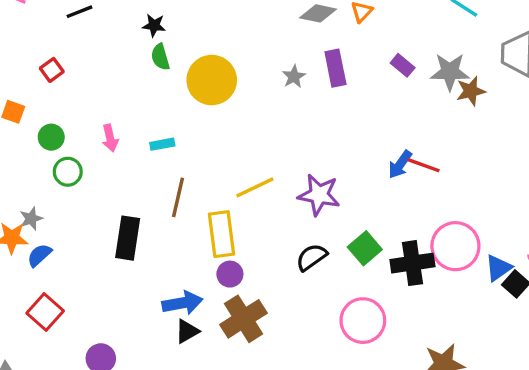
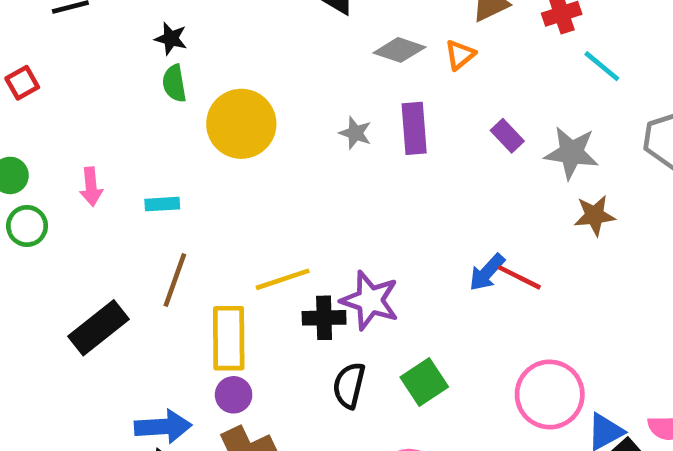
gray star: (294, 77) -> (355, 133), turned -30
brown star: (471, 91) -> (595, 215), moved
black rectangle: (128, 238) -> (98, 328), turned 36
black semicircle: (311, 257) -> (349, 385), turned -48
black cross: (412, 263) -> (324, 318), moved, size x0.7

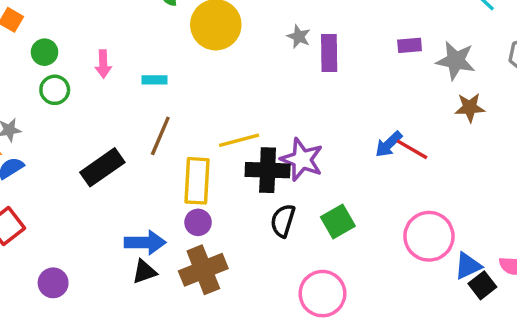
purple rectangle: (414, 128) -> (329, 53), moved
purple rectangle: (507, 136) -> (410, 45), turned -55
black cross: (324, 318) -> (268, 170), size x1.4

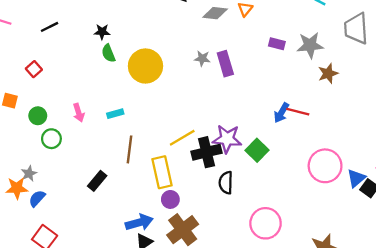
purple rectangle: (410, 45) -> (277, 44), turned 35
black rectangle: (102, 167) -> (97, 181), size x0.7
green square: (338, 222) -> (257, 150), moved

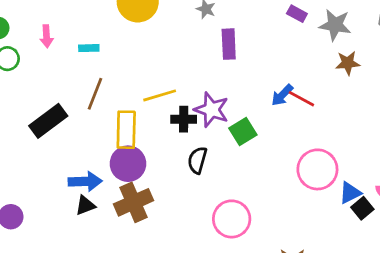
purple rectangle: (225, 64) -> (229, 44), moved
black cross: (206, 152) -> (184, 119), size x0.7
black rectangle: (97, 181) -> (48, 121), size x1.5
purple circle: (170, 199) -> (128, 164), size x1.6

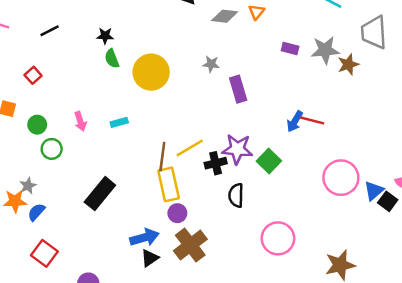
brown star: (348, 63) -> (348, 64), moved
brown line: (95, 94) -> (162, 157), moved
purple circle: (128, 164) -> (177, 213), size x0.6

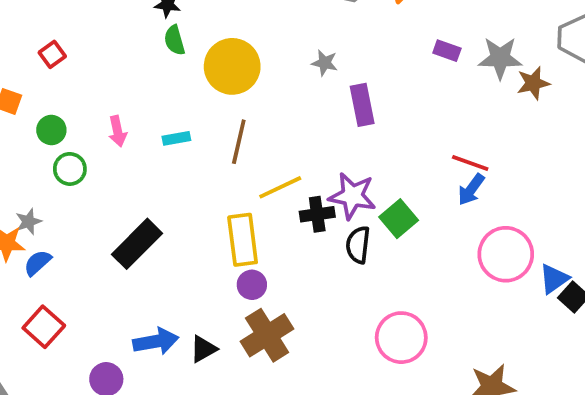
blue arrow: (295, 121) -> (471, 189), moved
brown line: (162, 157) -> (239, 142), moved
black semicircle: (236, 195) -> (358, 245), moved
blue arrow: (144, 237) -> (156, 341), moved

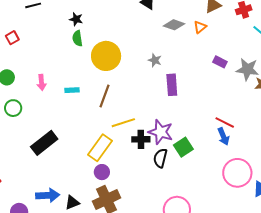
green circle: (70, 169) -> (13, 108), moved
blue arrow: (471, 189) -> (223, 136), turned -66
yellow rectangle: (243, 240) -> (100, 148), turned 36

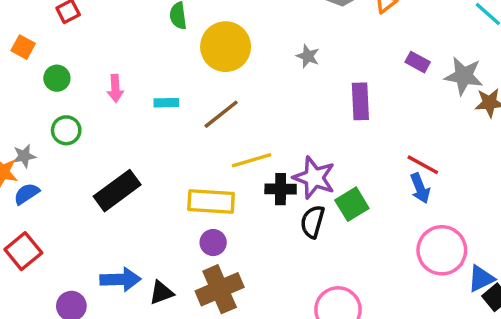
purple rectangle: (172, 85) -> (360, 101), moved
brown line: (105, 96) -> (221, 114), turned 30
yellow rectangle: (100, 148) -> (211, 201), turned 56

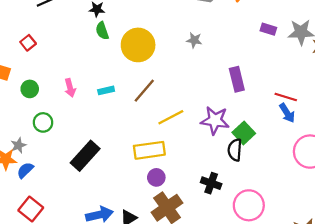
purple rectangle: (360, 101) -> (237, 79), moved
black cross: (281, 189) -> (211, 183), moved, turned 30
black semicircle: (312, 222) -> (235, 150), moved

